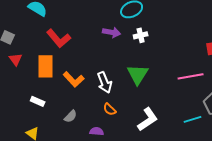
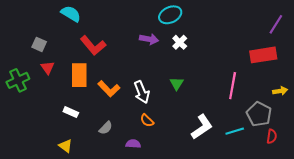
white cross: (141, 35) -> (180, 42), turned -32
green triangle: (138, 74) -> (177, 84), size x0.6
pink line: (191, 76) -> (233, 86), turned -70
white L-shape: (148, 119) -> (202, 127), moved

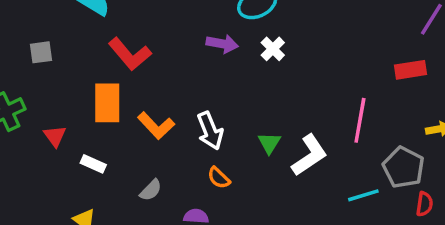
gray square: (39, 44) -> (41, 52), turned -32
red rectangle: (263, 55) -> (410, 70), size x0.7
red triangle: (48, 68) -> (55, 136), moved
green triangle: (177, 84) -> (269, 143), moved
white L-shape: (202, 127) -> (309, 155), moved

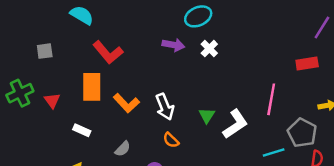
red triangle: (55, 136) -> (52, 101), moved

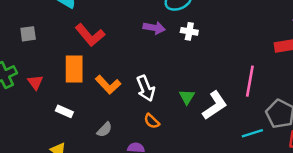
white cross: (209, 49) -> (189, 31), turned -35

